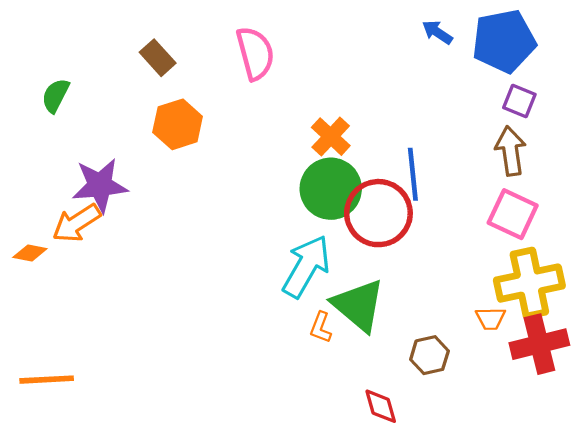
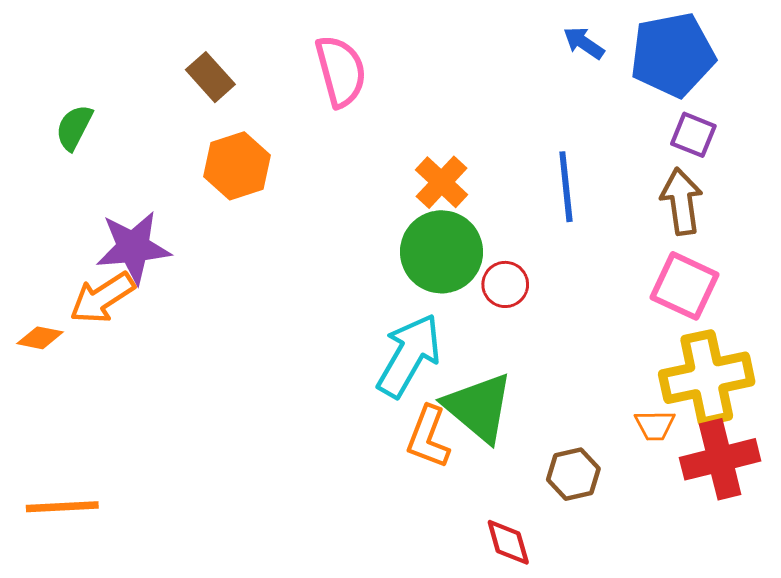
blue line: (413, 174) -> (566, 187), moved
red circle: (378, 213) -> (505, 284), size x0.5
orange L-shape: (321, 327) -> (428, 437), size x1.5

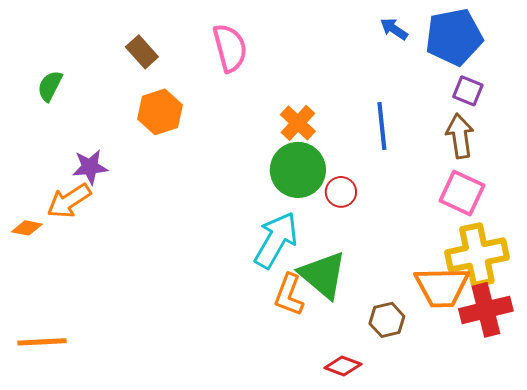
purple star: (133, 247) -> (90, 167), size x0.7
orange trapezoid: (655, 425) -> (442, 287), size x2.0
red diamond: (508, 542) -> (343, 366), turned -54

